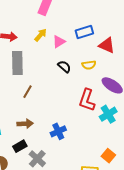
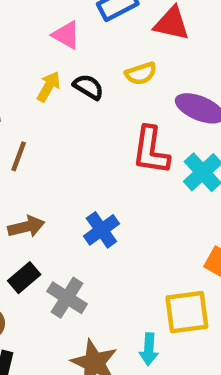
yellow arrow: (41, 35) -> (49, 87), moved
pink triangle: (59, 42) -> (66, 35), turned -48

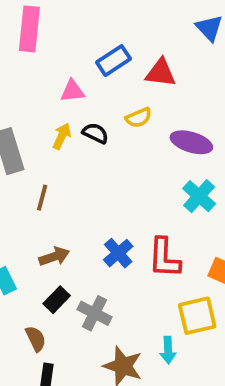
pink triangle: (66, 35) -> (72, 91), turned -30
red L-shape: (151, 150) -> (164, 258), moved

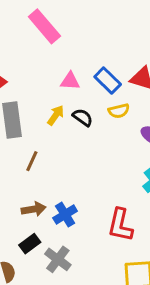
pink rectangle: (29, 29) -> (44, 26), turned -56
blue rectangle: (114, 61) -> (108, 81), moved, turned 68
blue cross: (118, 253) -> (65, 215), moved

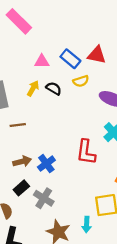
brown line: (32, 161) -> (18, 125), turned 63
red L-shape: (120, 225) -> (86, 152), moved

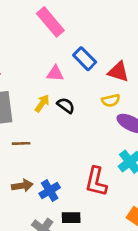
pink rectangle: (19, 21) -> (50, 22), moved
blue rectangle: (70, 59) -> (85, 59), moved
yellow semicircle: (81, 81) -> (111, 100), moved
black rectangle: (21, 188) -> (71, 218), moved, turned 35

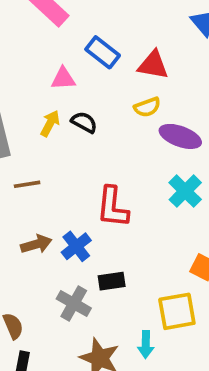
red L-shape: (96, 182) -> (113, 207), moved

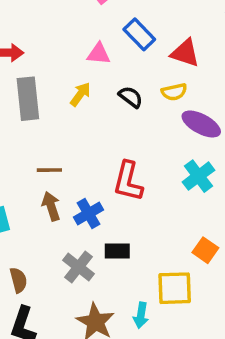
black semicircle: (84, 122) -> (131, 97), moved
brown line: (27, 184) -> (49, 170), moved
brown arrow: (36, 244) -> (51, 206), turned -100

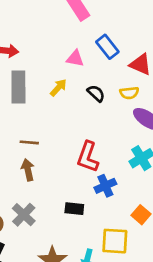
blue cross: (88, 214) -> (105, 186), moved
gray cross: (78, 267) -> (24, 215), moved

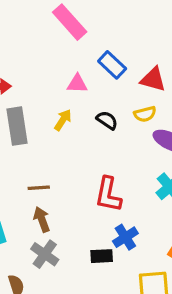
blue cross: (105, 186) -> (125, 237), moved
gray cross: (24, 215) -> (45, 254), moved

